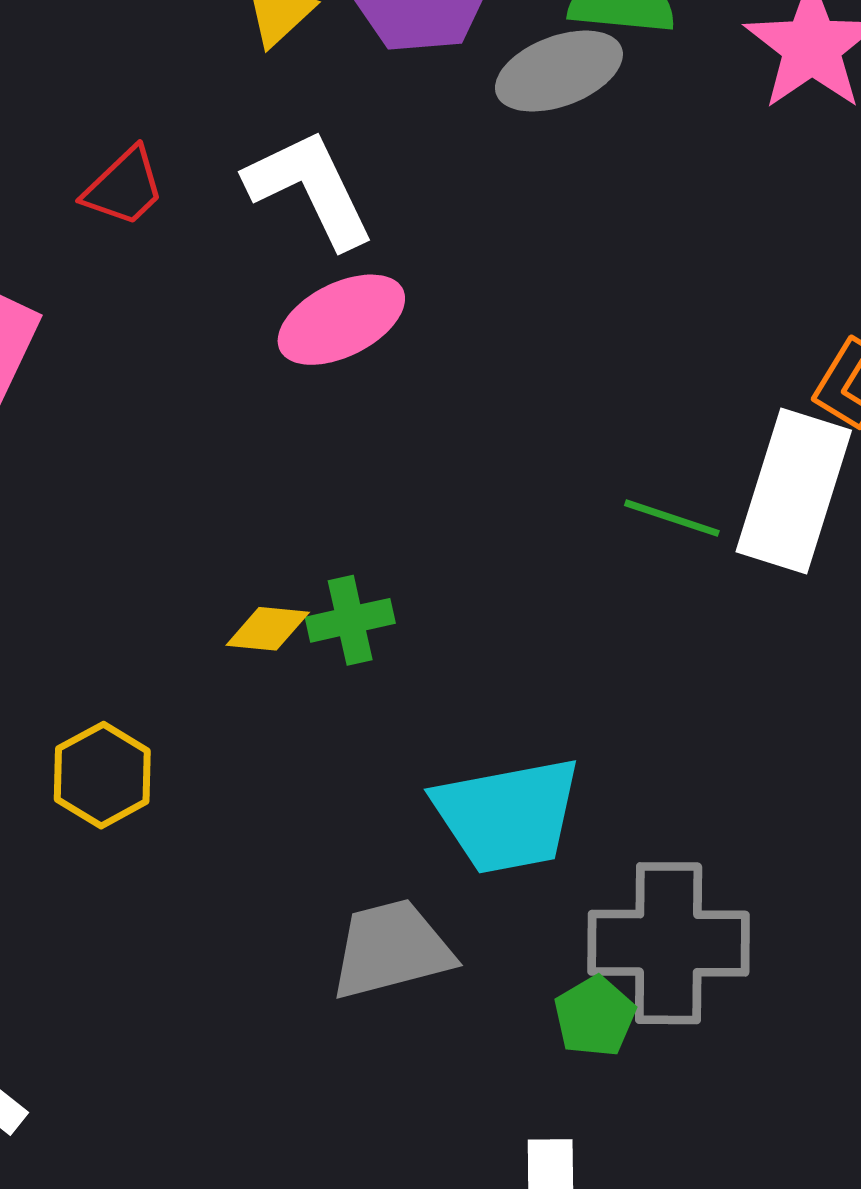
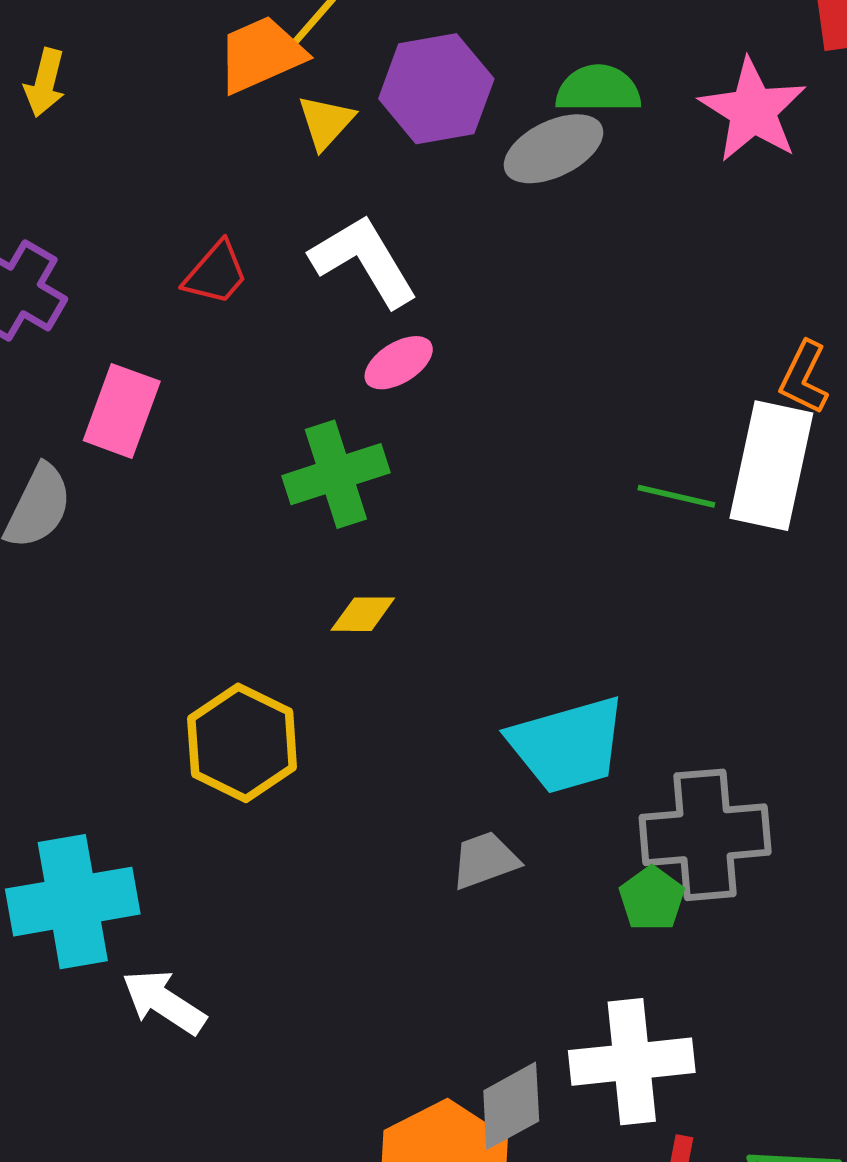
pink ellipse: (341, 320) -> (399, 363), size x0.7
green cross: (350, 620) -> (336, 474), moved, size x1.5
yellow hexagon: (102, 775) -> (242, 743), size x1.4
gray trapezoid: (391, 949) -> (485, 860), size x0.7

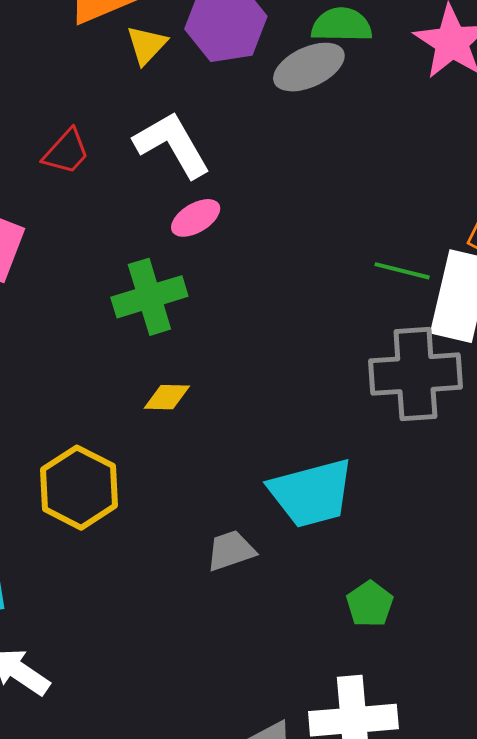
green line: (676, 496) -> (402, 271), moved
gray cross: (705, 835) -> (415, 374), moved
gray trapezoid: (485, 860) -> (231, 551), moved

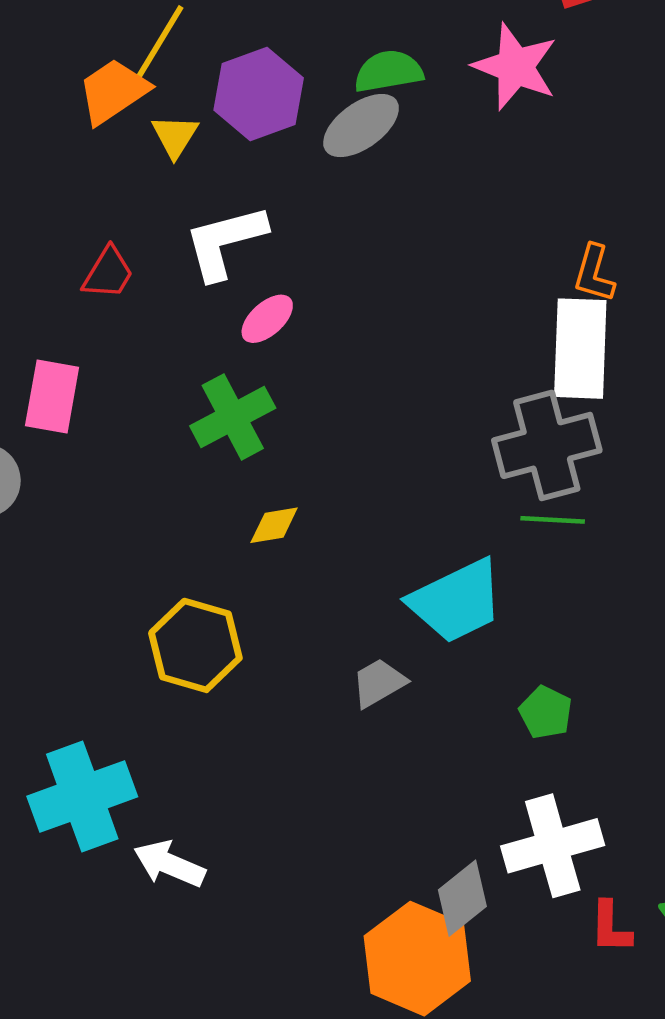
white L-shape: (172, 145) -> (225, 242), turned -64
green line: (402, 271) -> (553, 520), moved

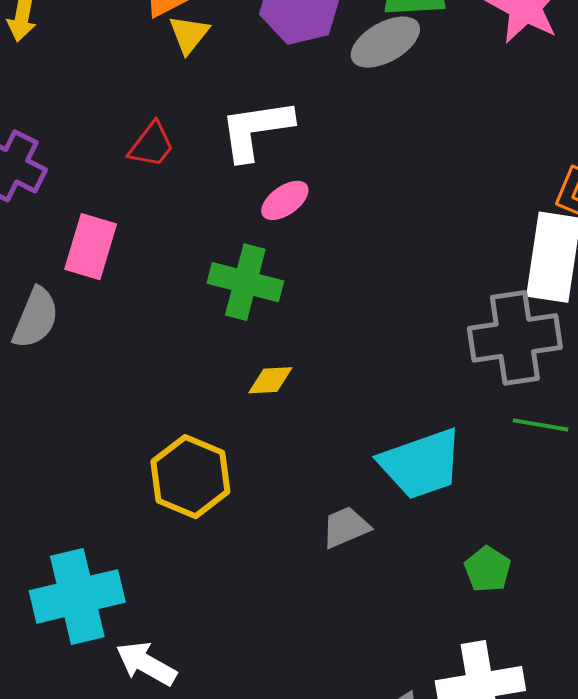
yellow triangle: (175, 136) -> (189, 34), moved
green cross: (233, 417) -> (245, 282), turned 36
green line: (553, 520) -> (541, 425), moved

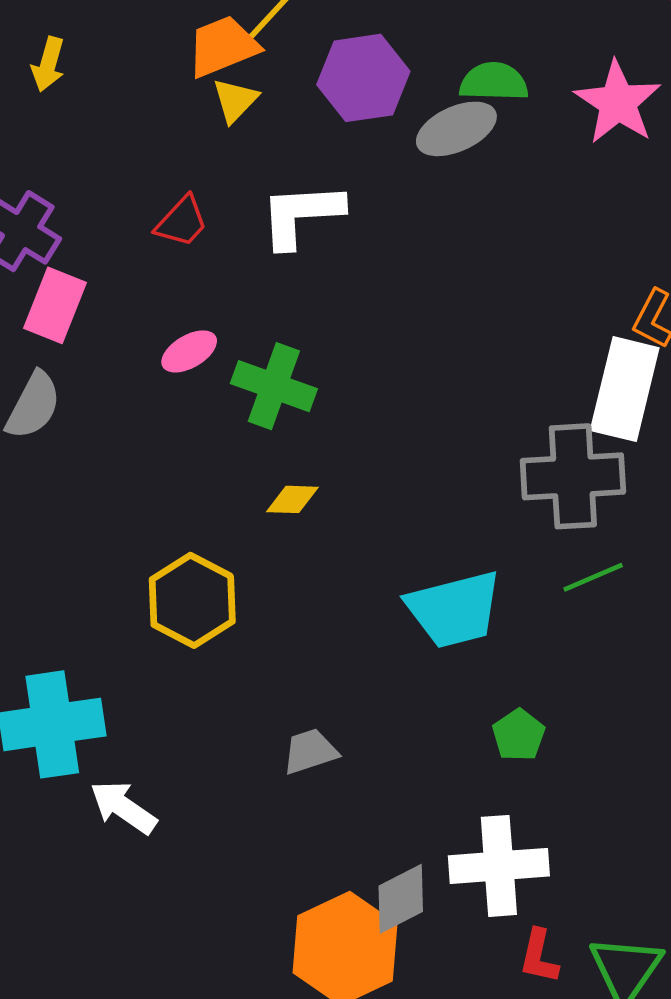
pink ellipse: (285, 200) -> (189, 351), moved
pink rectangle: (91, 247) -> (55, 305), moved
green line: (541, 425) -> (593, 577), turned -38
gray trapezoid: (346, 527) -> (310, 751), moved

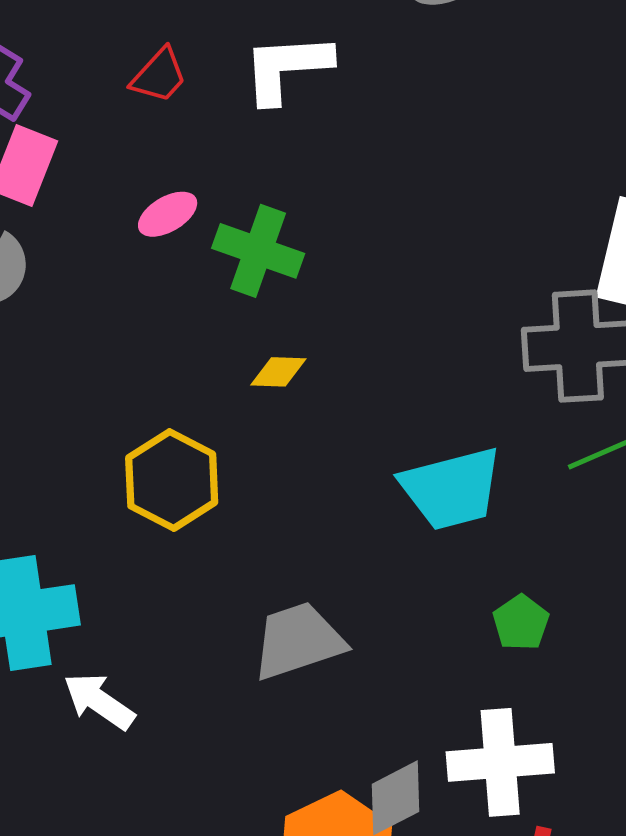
gray trapezoid: (310, 751) -> (298, 641), size x1.6

